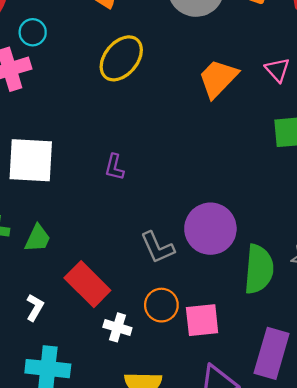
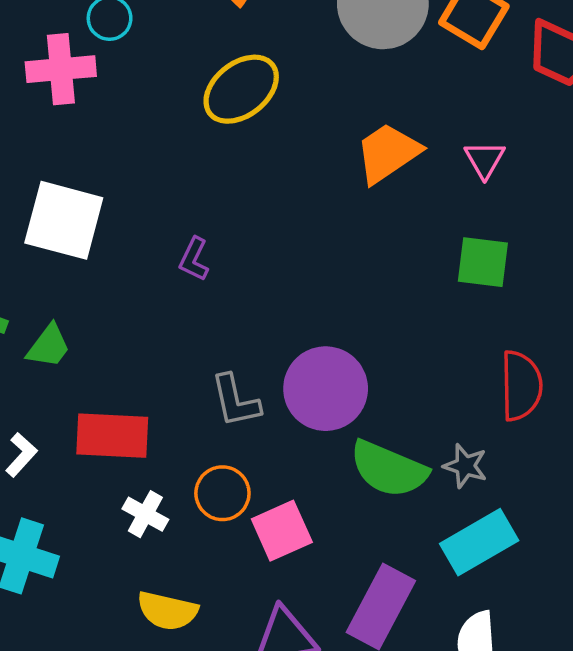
green semicircle: (259, 269) -> (389, 469), turned 96
red rectangle: (87, 284) -> (112, 436), turned -54
pink square: (202, 320) -> (282, 531), turned -30

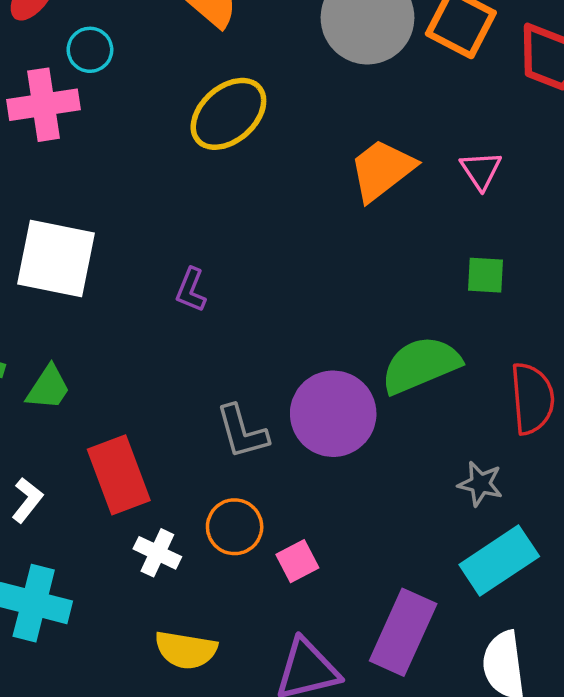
green square: (483, 262) -> (486, 275), size x0.7
red rectangle: (112, 436) -> (119, 475), turned 70
green semicircle: (389, 469) -> (421, 365), moved, turned 138
pink square: (282, 531) -> (297, 561), size x0.7

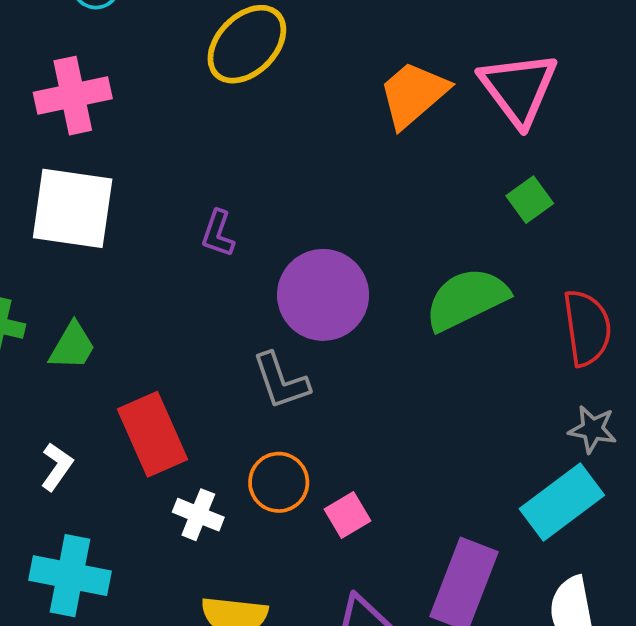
pink cross: (43, 105) -> (73, 96), moved
pink triangle: (481, 170) -> (519, 89), size x1.8
green square: (486, 275) -> (530, 200), turned -36
purple circle: (333, 414) -> (323, 295), moved
gray star: (480, 484) -> (593, 429), moved

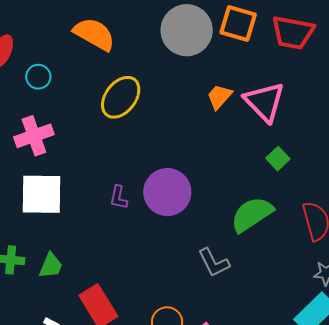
orange trapezoid: (413, 94) -> (219, 97), moved, size x0.7
purple circle: (323, 295) -> (167, 192), moved
gray L-shape: (281, 381) -> (214, 263), moved

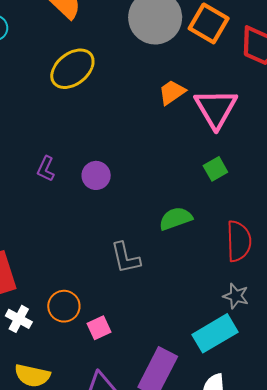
purple circle: (167, 192) -> (96, 175), size x0.6
green semicircle: (252, 214) -> (176, 219), size x0.7

